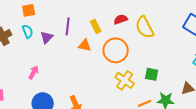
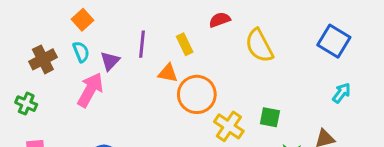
orange square: (29, 10) -> (83, 20), turned -32
red semicircle: (121, 19) -> (220, 20), moved
orange circle: (116, 50) -> (197, 94), moved
pink arrow: (34, 72) -> (90, 90), moved, size x1.6

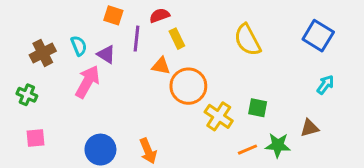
orange square: (83, 20) -> (113, 15), moved, turned -30
red semicircle: (220, 20) -> (160, 15), moved
purple triangle: (110, 61) -> (106, 54), turned -42

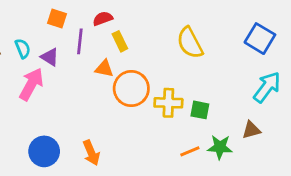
cyan arrow: (325, 85) -> (267, 87), size x1.6
yellow cross: (219, 116) -> (168, 103), moved, turned -32

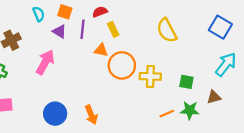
cyan semicircle: (23, 49) -> (39, 14), moved
purple triangle: (50, 57) -> (59, 31), moved
green square: (200, 110) -> (186, 82), moved

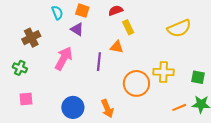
purple line: (82, 29) -> (99, 62), moved
yellow semicircle: (167, 30) -> (179, 28), turned -85
orange circle: (122, 65) -> (136, 83), moved

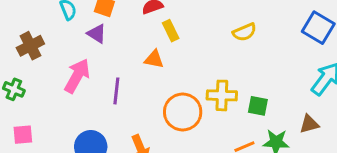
yellow semicircle: (179, 28) -> (244, 32), size x0.7
purple line: (99, 62) -> (116, 91), moved
green square: (198, 77) -> (258, 106), moved

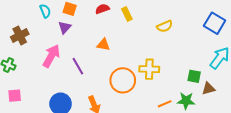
yellow rectangle: (171, 31) -> (127, 14), moved
purple triangle: (97, 34) -> (65, 27), turned 40
purple line: (116, 91) -> (78, 66), turned -36
green square: (258, 106) -> (194, 76), moved

